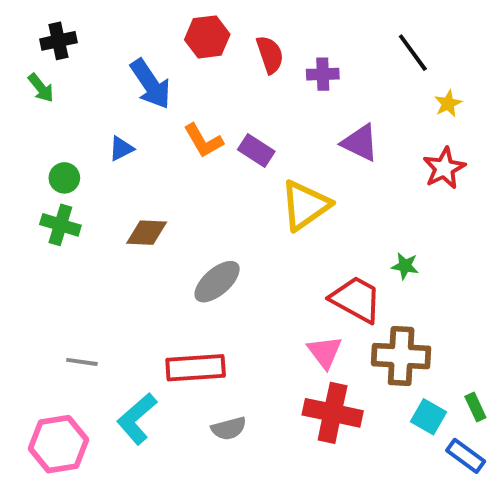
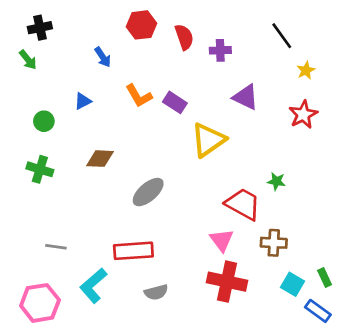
blue arrow: (150, 84) -> (103, 57), size x0.6
green cross: (60, 225) -> (40, 169), moved
brown cross: (401, 356) -> (274, 243), size x0.7

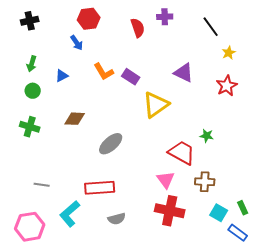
red hexagon: (141, 25) -> (89, 19), moved
purple cross: (220, 50) -> (165, 17), moved
green arrow: (28, 60) -> (32, 64), moved, turned 56

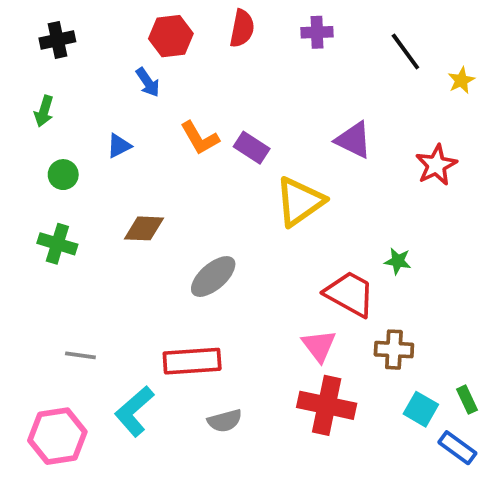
red semicircle: (138, 28) -> (242, 28), moved, turned 30
yellow star: (229, 53) -> (461, 80), moved
green arrow: (32, 64) -> (44, 111), moved

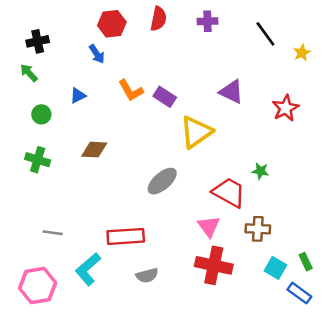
black cross: (57, 40) -> (38, 41), moved
green arrow: (44, 111) -> (29, 73), turned 120
gray ellipse: (213, 277) -> (162, 181), moved

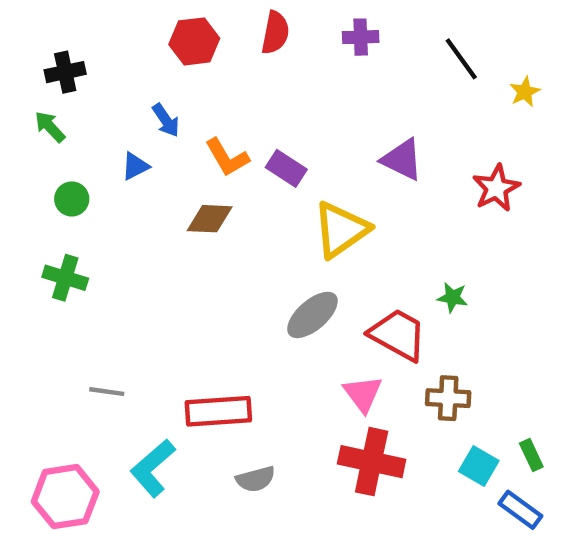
blue arrow: (97, 54) -> (166, 120), moved
brown diamond: (94, 150) -> (210, 219), moved
gray ellipse: (162, 181) -> (312, 315), moved
gray line: (53, 233) -> (107, 392), moved

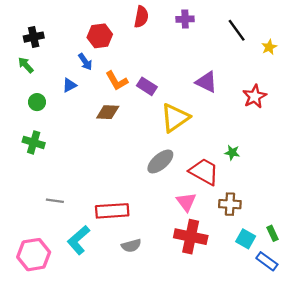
red hexagon: (194, 41) -> (100, 36), moved

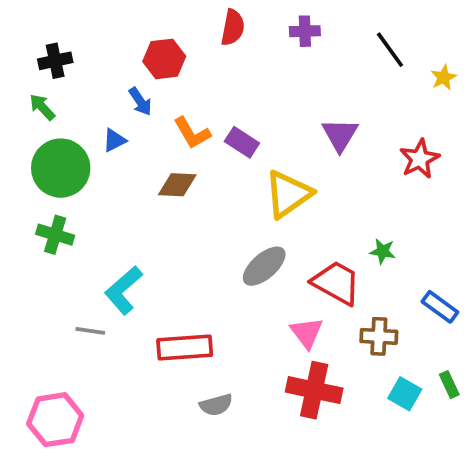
purple triangle: (206, 82) -> (340, 135), turned 35
green circle: (37, 102) -> (61, 168), size x2.0
cyan L-shape: (78, 240) -> (124, 290), moved
blue rectangle: (267, 261) -> (440, 307), moved

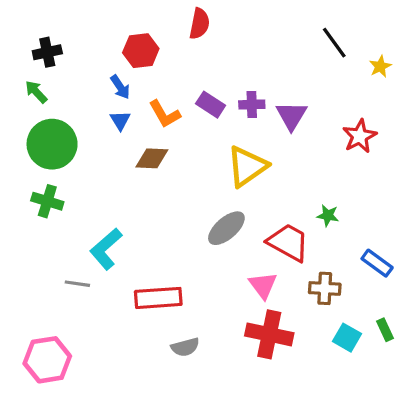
purple cross: (305, 31) -> (252, 105), moved
blue triangle: (114, 140) -> (120, 120), moved, turned -35
purple rectangle: (242, 142) -> (211, 105), moved

